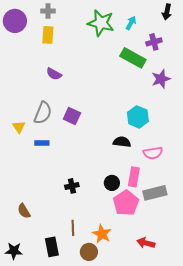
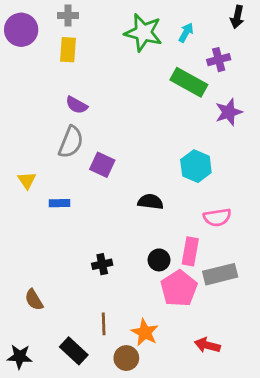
gray semicircle: (43, 113) -> (71, 142), moved
black semicircle: (122, 142) -> (150, 202), moved
black rectangle: (52, 247) -> (74, 351), turned -36

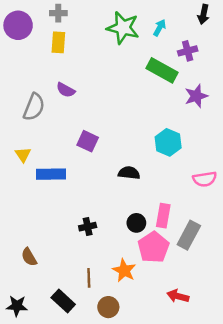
gray semicircle: (71, 142) -> (34, 107), moved
blue rectangle: (60, 203) -> (51, 174), size x1.6
pink semicircle: (217, 217) -> (205, 179), moved
gray rectangle: (220, 274) -> (189, 235), turned -48
orange star: (145, 332) -> (124, 270), moved

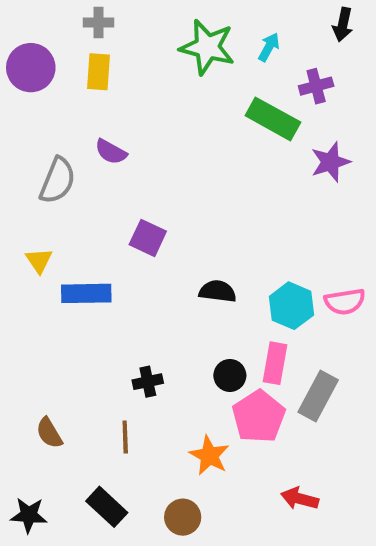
purple circle: (18, 25) -> (31, 68), moved
cyan hexagon: (168, 142) -> (291, 306), moved
brown line: (89, 278) -> (125, 437), moved

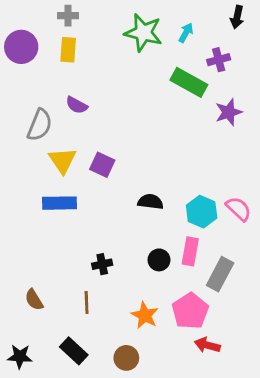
yellow triangle: (39, 261) -> (62, 160), moved, size x1.5
pink semicircle: (345, 302) -> (239, 209), turned -128
pink pentagon: (259, 417) -> (190, 311), moved

